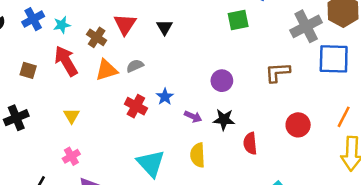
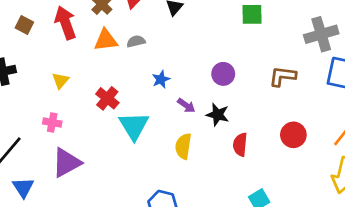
red cross: (136, 106) -> (107, 98), moved
pink cross: (71, 156) -> (52, 123), turned 30
cyan triangle: (151, 163) -> (134, 126), moved

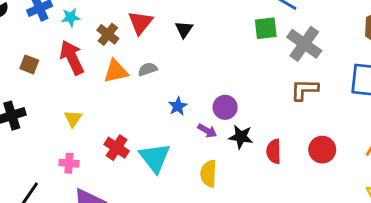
gray cross: (321, 34) -> (304, 44), moved, turned -32
purple circle: (223, 74) -> (225, 107), moved
red cross: (107, 98) -> (117, 148), moved
red semicircle: (240, 145) -> (274, 151), moved

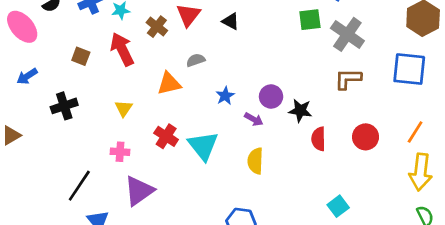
black triangle: (184, 29) -> (231, 21), turned -36
orange triangle: (116, 71) -> (169, 84), moved
black star: (241, 137) -> (300, 111), moved

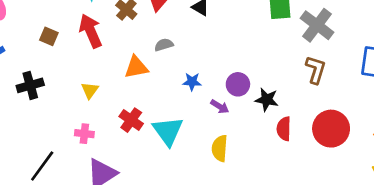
brown L-shape: (348, 79) -> (316, 70), turned 104
blue star: (225, 96) -> (192, 82), turned 30
red circle: (366, 137) -> (331, 129), size x1.4

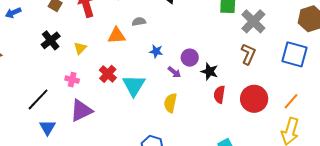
black cross: (30, 85) -> (51, 40), moved, turned -30

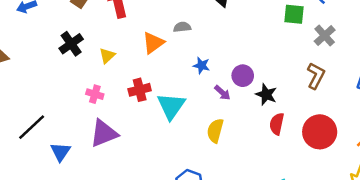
gray cross: (253, 21) -> (325, 36), size x0.7
orange triangle: (116, 36) -> (153, 43), turned -36
red cross: (108, 74) -> (140, 90), turned 30
black line: (38, 99) -> (32, 127), moved

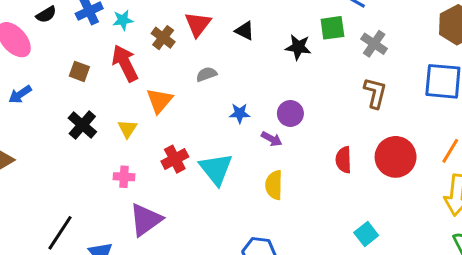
orange triangle: (153, 43) -> (159, 101), moved
black star: (266, 94) -> (298, 47), moved

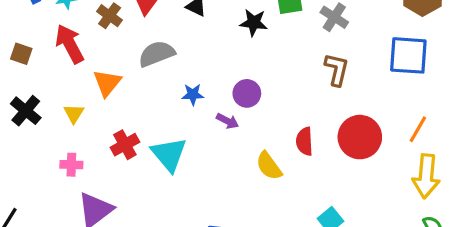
gray semicircle: (206, 74) -> (157, 54), size x1.6
yellow semicircle: (274, 185) -> (269, 166), moved, turned -36

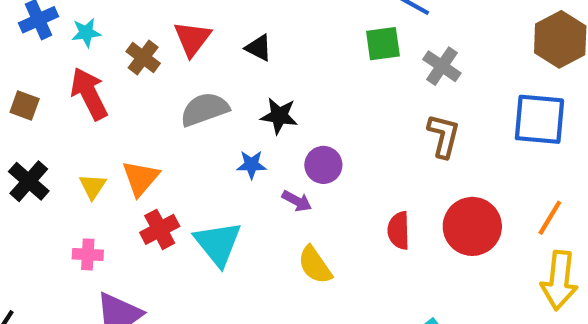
black star: (254, 23) -> (279, 116), moved
orange triangle: (107, 83) -> (141, 178), moved
yellow semicircle: (269, 166) -> (315, 265), moved

